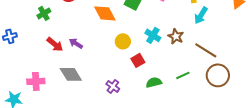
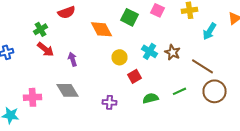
cyan arrow: (201, 15) -> (210, 31), moved
purple arrow: (76, 43) -> (72, 59), turned 40
red arrow: (55, 44) -> (46, 49), moved
purple cross: (113, 86) -> (110, 102), turned -32

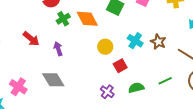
green cross: (40, 29) -> (63, 19), moved
pink cross: (32, 97) -> (18, 87), turned 36
purple cross: (110, 102) -> (107, 92), moved, turned 32

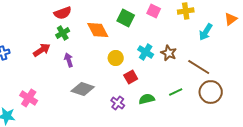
green cross: (63, 19) -> (63, 33), moved
red arrow: (31, 39) -> (42, 50), turned -72
gray diamond: (53, 80) -> (83, 89), moved, turned -40

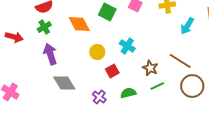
red arrow: (42, 50) -> (14, 37), moved, turned 48
brown star: (169, 53) -> (150, 68), moved
purple arrow: (69, 60) -> (50, 54), size x1.5
gray diamond: (83, 89) -> (64, 83), turned 40

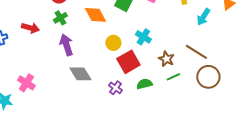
red square: (112, 71) -> (128, 62), size x1.6

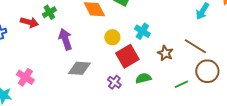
green cross: (60, 18) -> (49, 12), moved
gray diamond: (80, 74) -> (79, 68), turned -55
green line: (173, 77) -> (181, 84), moved

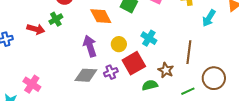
purple arrow: (65, 39) -> (90, 46), moved
brown line: (195, 46) -> (189, 52), moved, turned 65
brown star: (165, 53) -> (166, 70), moved
purple cross: (114, 82) -> (111, 72), moved, turned 32

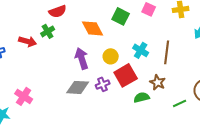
brown line: (189, 52) -> (167, 52), moved

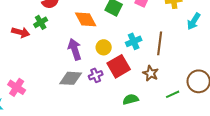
cyan cross: (141, 50) -> (134, 41), turned 35
green semicircle: (142, 97) -> (131, 99), moved

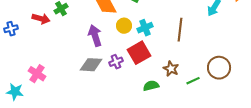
cyan cross: (134, 41) -> (145, 28), moved
yellow circle: (104, 47) -> (124, 26), moved
brown star: (151, 73) -> (171, 69), moved

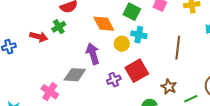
cyan cross: (145, 28) -> (139, 35), moved, turned 35
gray diamond: (91, 65) -> (75, 75), moved
pink cross: (37, 74) -> (50, 92), moved

